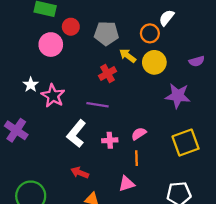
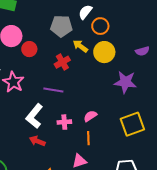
white semicircle: (167, 18) -> (85, 12), moved
red circle: (71, 27) -> (29, 49), moved
red arrow: (80, 173) -> (37, 141), moved

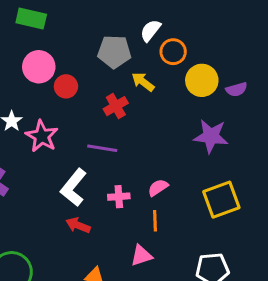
yellow circle: (104, 52) -> (202, 80), moved

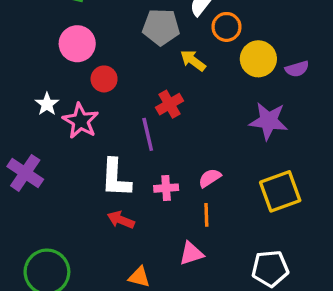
red circle: (66, 86) -> (104, 79), moved
red cross: (116, 106) -> (169, 104), moved
purple line: (102, 148) -> (148, 134), turned 68
white L-shape: (73, 188) -> (116, 178), turned -36

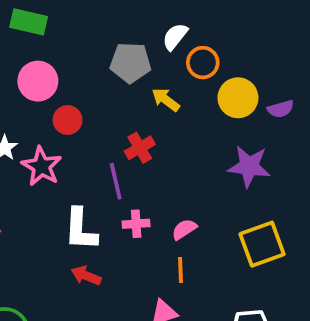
pink cross: (166, 188) -> (136, 224), moved

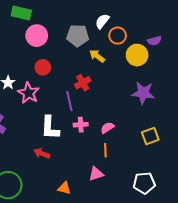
pink circle: (38, 81) -> (37, 36), moved
purple semicircle: (281, 109) -> (154, 41), moved
yellow square: (262, 244) -> (150, 136), size x0.7
red arrow: (86, 276) -> (42, 153), moved

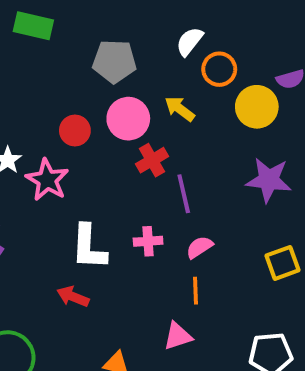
pink circle: (37, 36) -> (128, 119), moved
gray pentagon: (78, 36) -> (114, 61), moved
purple line: (69, 101) -> (184, 194), moved

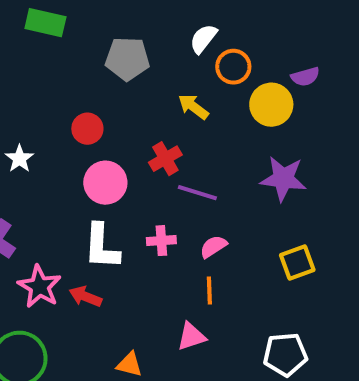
pink circle: (128, 119) -> (105, 183), moved
pink star: (47, 180) -> (39, 287), moved
purple line: (184, 194) -> (197, 193), turned -60

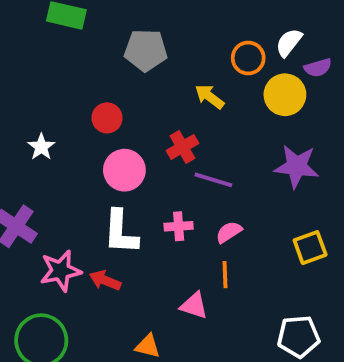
white semicircle: (203, 39) -> (289, 43), moved
pink star: (39, 287) -> (61, 271), turned 30
pink triangle: (191, 336) -> (194, 306), moved, turned 36

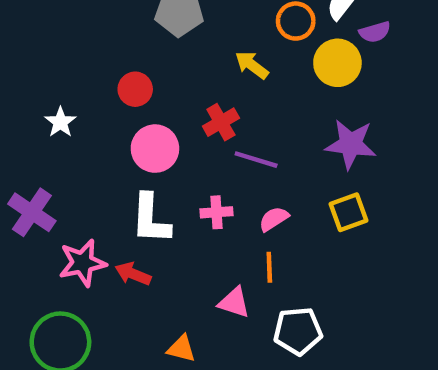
yellow square: (310, 248) -> (348, 212), moved
white pentagon: (298, 337) -> (298, 331), moved

